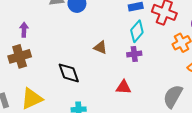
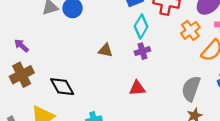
purple arrow: (24, 30) -> (21, 46), turned -40
black diamond: (69, 73) -> (62, 87), moved

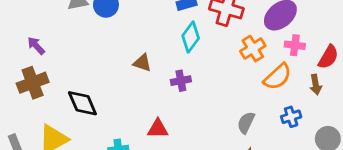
purple cross: (142, 51) -> (181, 81), moved
red triangle: (137, 88) -> (158, 129), moved
gray semicircle: (191, 89) -> (246, 123), size x0.7

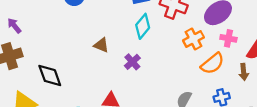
purple cross: (181, 81) -> (132, 62), turned -35

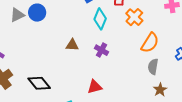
orange cross: (194, 39) -> (134, 17), moved
orange semicircle: (213, 64) -> (150, 43), moved

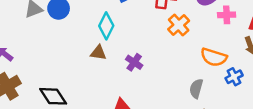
cyan diamond: (100, 19) -> (106, 26), moved
orange semicircle: (150, 43) -> (214, 57), moved, turned 70

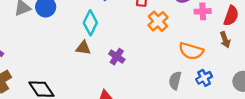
blue cross: (234, 77) -> (204, 78), moved

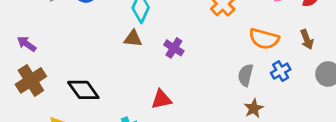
brown arrow: (225, 40) -> (307, 39), moved

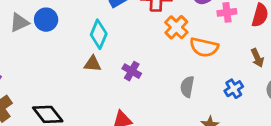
orange semicircle: (264, 39) -> (204, 47), moved
gray semicircle: (245, 75) -> (187, 87), moved

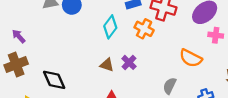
orange cross: (176, 27) -> (144, 29), moved, turned -30
brown triangle: (93, 64) -> (107, 65), moved

